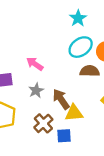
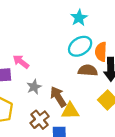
pink arrow: (35, 64) -> (21, 62), moved

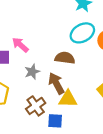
brown semicircle: (88, 70) -> (65, 58), moved

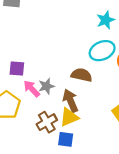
pink arrow: (20, 45) -> (32, 89), moved
yellow triangle: (68, 99) -> (69, 117), moved, turned -30

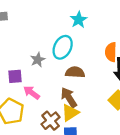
cyan star: (106, 20) -> (79, 20), moved
cyan ellipse: (102, 51) -> (63, 47), moved, turned -30
gray star: (46, 86) -> (38, 60), moved

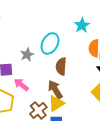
cyan star: (79, 20) -> (82, 25), moved
brown semicircle: (75, 72) -> (61, 66), turned -90

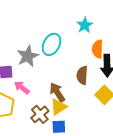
gray star: (27, 55) -> (28, 56), size x1.5
brown semicircle: (61, 66) -> (82, 75), moved

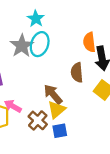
cyan star: (85, 25) -> (36, 19), moved
gray star: (28, 56) -> (22, 46), moved
pink arrow: (22, 88) -> (13, 106), moved

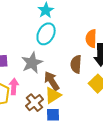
gray star: (22, 46) -> (32, 63), moved
pink arrow: (13, 106) -> (14, 86), turned 56

